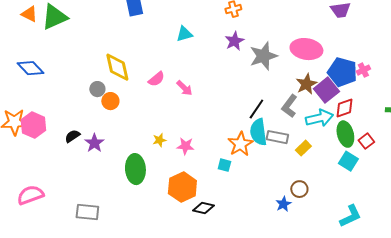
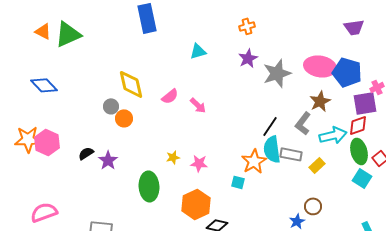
blue pentagon: (342, 72) -> (347, 72), moved
purple square: (326, 90) -> (365, 103), moved, turned 30

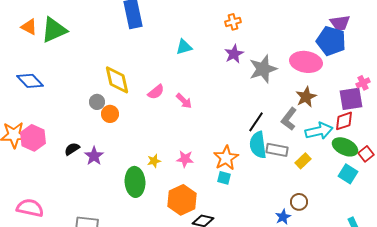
blue pentagon: (347, 72) -> (331, 41), moved
green ellipse: (359, 151) -> (345, 147), turned -50
yellow star: (173, 157) -> (154, 161), moved
orange star: (254, 161) -> (226, 158), moved
pink semicircle: (44, 212) -> (30, 208), turned 32

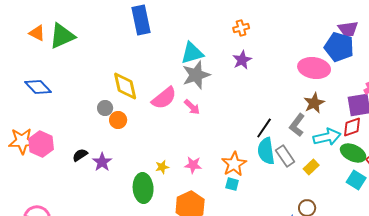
cyan triangle: (184, 47) -> (192, 53), size x1.4
gray star: (263, 69) -> (196, 75), moved
pink semicircle: (156, 92) -> (164, 98), size x1.5
gray rectangle: (277, 150) -> (285, 156), turned 45

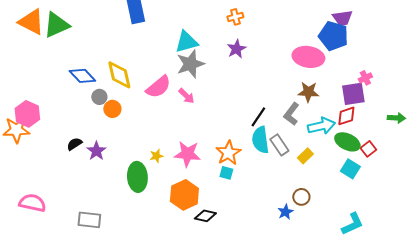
orange triangle: (37, 33) -> (31, 22), size x1.6
blue diamond: (38, 87) -> (82, 76), moved
brown star: (314, 103) -> (308, 92), turned 30
pink hexagon: (41, 144) -> (27, 114), moved
pink star: (193, 165) -> (187, 154), size x1.5

